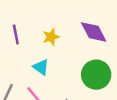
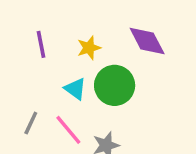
green circle: (96, 75) -> (115, 85), moved

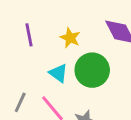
yellow star: (89, 48) -> (70, 38), turned -30

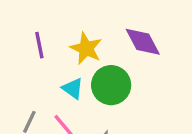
yellow star: (70, 38) -> (86, 48), size x1.4

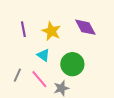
green circle: (111, 85) -> (72, 64), moved

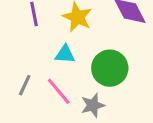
cyan triangle: (43, 55) -> (65, 54), turned -32

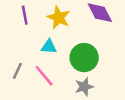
gray star: (93, 105) -> (84, 87), moved

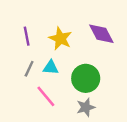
gray line: (17, 71) -> (29, 69), moved

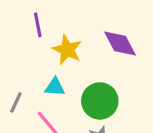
purple line: (27, 36) -> (38, 25), moved
gray line: (29, 69) -> (16, 102), moved

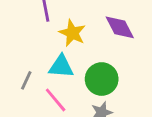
cyan triangle: (55, 87) -> (61, 66), size x1.4

